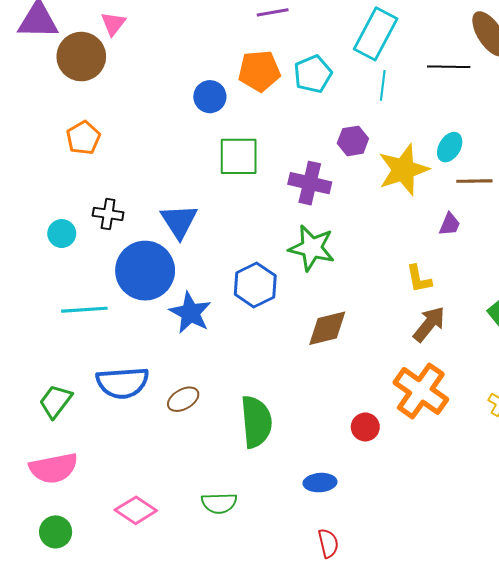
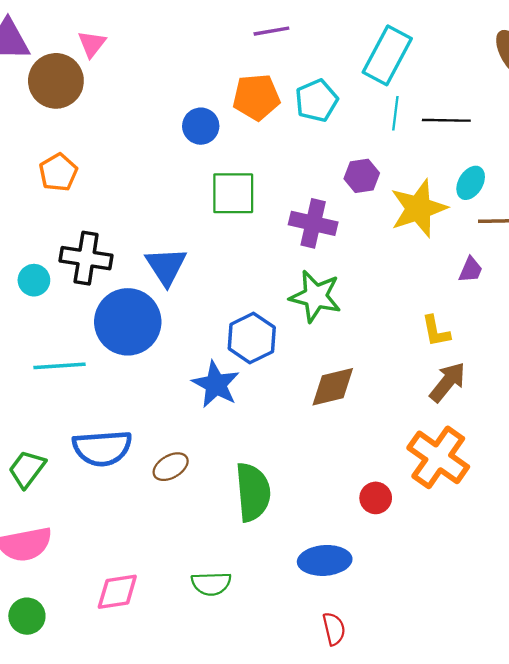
black line: (449, 67) -> (446, 120), moved
black cross: (108, 214) -> (86, 258), size x1.5
blue star: (190, 313) -> (216, 384), moved
blue ellipse: (320, 483) -> (325, 560), size x1.4
pink diamond: (136, 510) -> (117, 592), turned -42

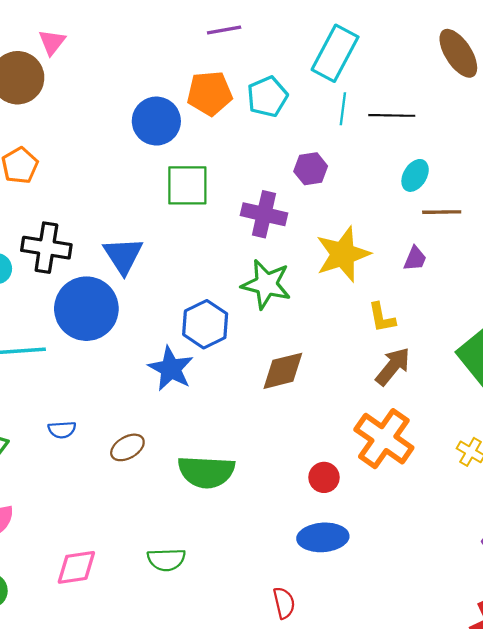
blue circle: (201, 126) -> (156, 121), size x1.4
yellow star: (419, 208) -> (343, 254), moved
blue semicircle: (102, 448) -> (62, 430), size x0.5
green semicircle: (253, 492) -> (206, 472), turned 98
blue ellipse: (325, 560) -> (323, 537), moved

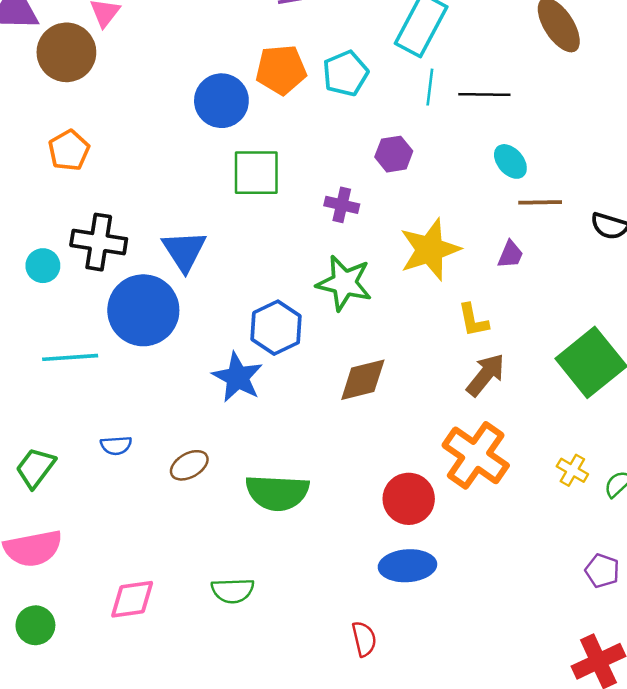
cyan ellipse: (415, 175) -> (510, 161), turned -72
purple cross: (264, 214) -> (342, 205), size x0.7
red circle: (324, 477) -> (409, 499), size x1.5

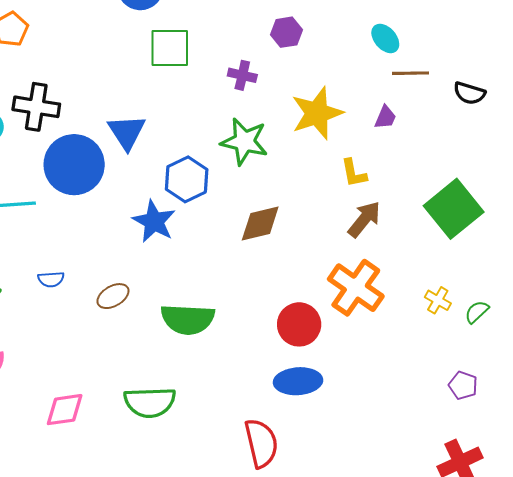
blue triangle: (184, 251) -> (127, 132), moved
green semicircle: (233, 591) -> (150, 402), size x1.4
red semicircle: (364, 639) -> (261, 443), size x1.6

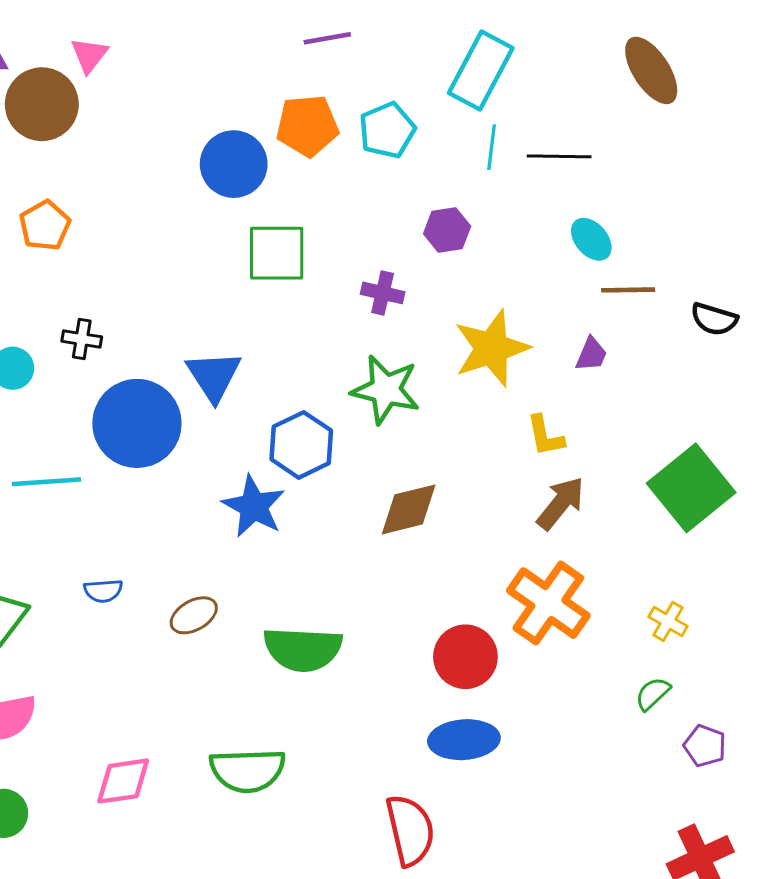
black cross: (36, 107) -> (82, 339), size x0.6
green semicircle: (477, 312) -> (653, 694), moved

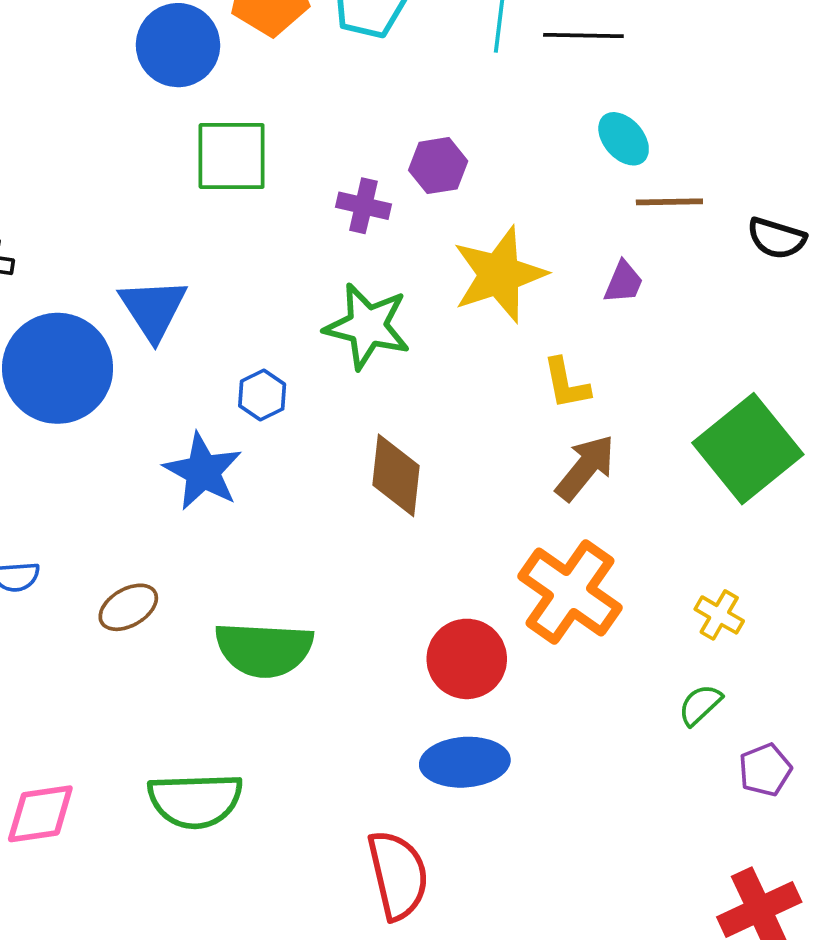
purple hexagon: (447, 230) -> (438, 166), moved
blue hexagon: (301, 445) -> (262, 395), size x0.6
brown diamond: (409, 509) -> (396, 475), turned -70
purple pentagon: (705, 746) -> (765, 770), turned 30

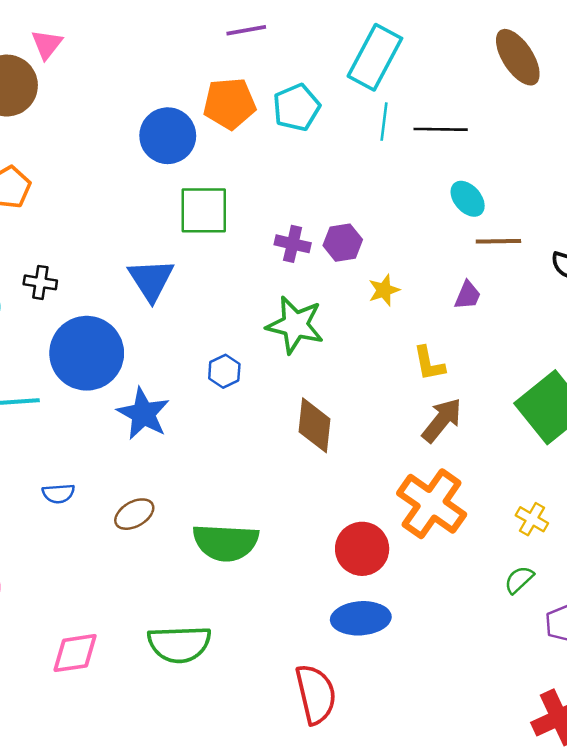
purple hexagon: (438, 166) -> (343, 243), moved
yellow star: (499, 275) -> (384, 290), size x0.5
blue triangle: (153, 309) -> (151, 280), moved
blue star: (203, 472) -> (143, 414), moved

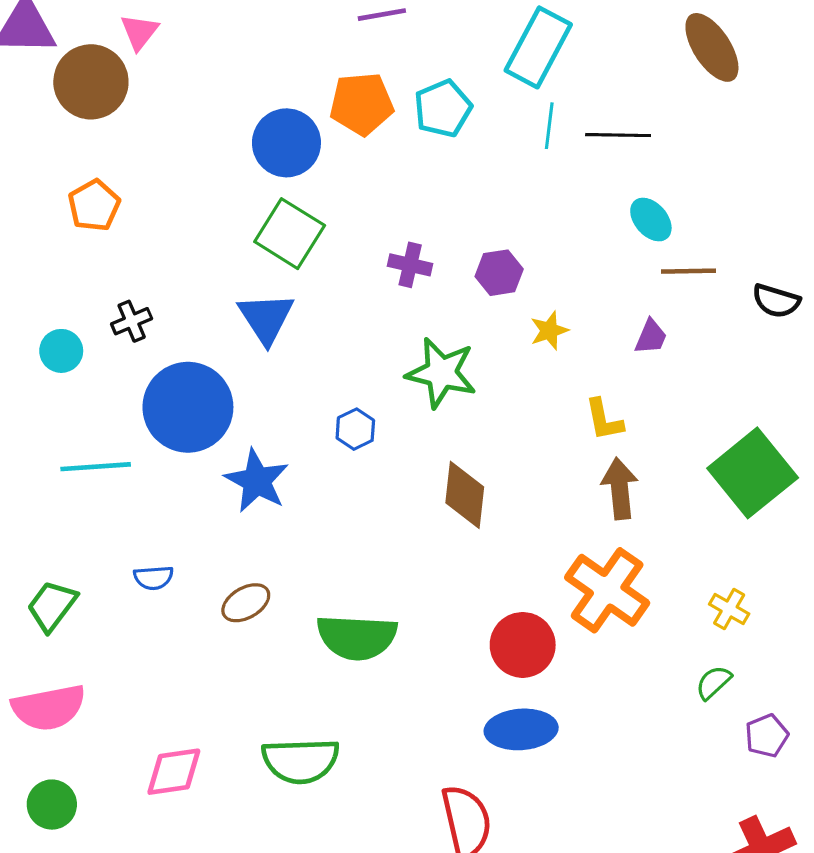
green square: (204, 210) -> (290, 234), moved, turned 32
purple cross: (293, 244) -> (410, 265), moved
black cross: (40, 282) -> (132, 321), turned -32
brown arrow: (442, 420) -> (620, 489), turned -45

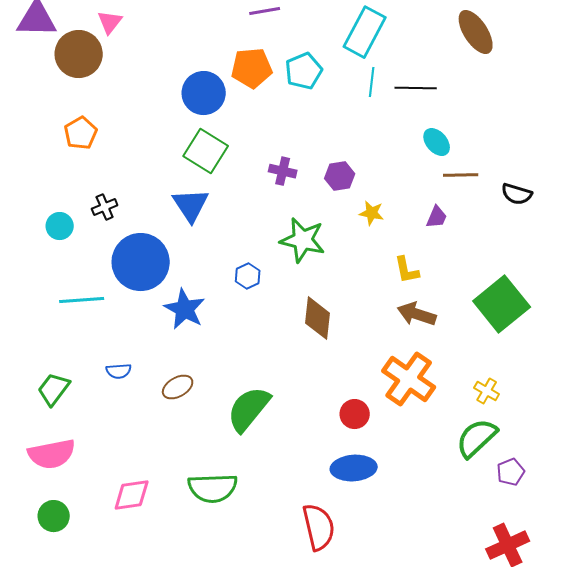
yellow star: (549, 331) -> (372, 213), turned 30
brown arrow: (620, 489) -> (417, 314), turned -66
green semicircle: (357, 637) -> (249, 409), turned 126
red circle: (523, 645) -> (355, 414), size x0.7
green semicircle: (713, 683) -> (477, 438), size x1.8

